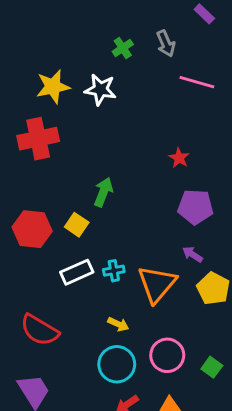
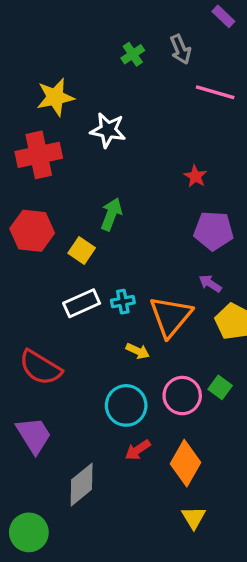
white star: (100, 90) -> (108, 130), moved
red hexagon: (32, 229) -> (32, 231), moved
yellow arrow: (118, 324) -> (138, 351), moved
green square: (212, 367) -> (220, 387), moved

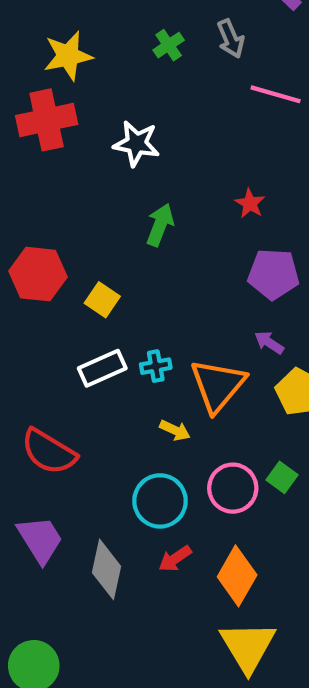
yellow star: (55, 97) -> (68, 56), moved
red cross: (39, 155) -> (47, 120), moved
green arrow: (111, 214) -> (160, 225), moved
gray diamond: (82, 485) -> (106, 569), moved, turned -39
yellow triangle: (194, 518) -> (248, 646), size x1.8

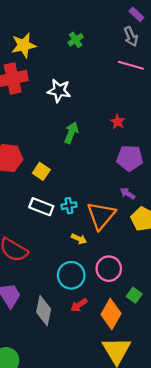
gray arrow: (231, 39) -> (131, 36), moved
white rectangle: (102, 368) -> (41, 207), turned 45
green square: (282, 477) -> (134, 295), moved

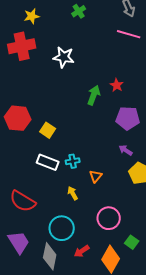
yellow star: (24, 45) -> (32, 16), size x0.7
green arrow: (71, 133) -> (94, 95), moved
orange triangle: (101, 216) -> (96, 176), moved, size x0.5
yellow arrow: (79, 239) -> (73, 193), moved, turned -144
cyan circle: (71, 275) -> (62, 228), moved

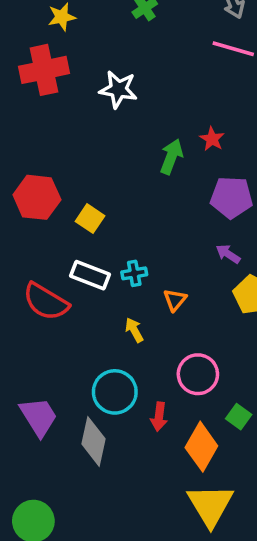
red semicircle: (23, 201) -> (46, 302), moved
red arrow: (82, 251) -> (159, 417), moved, turned -49

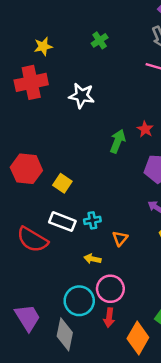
yellow arrow: (134, 330) -> (92, 259), turned -49
pink circle: (198, 374) -> (110, 289), moved

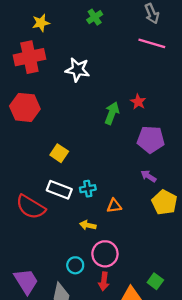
red hexagon: (26, 169) -> (25, 107), moved
orange triangle: (120, 238) -> (114, 206), turned 42
cyan circle: (79, 301) -> (75, 265), size x0.6

